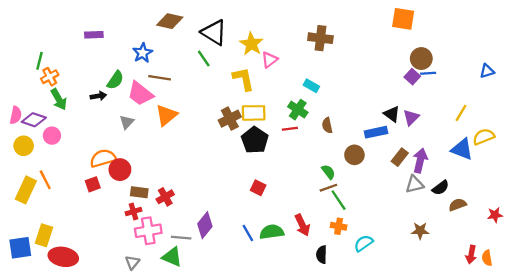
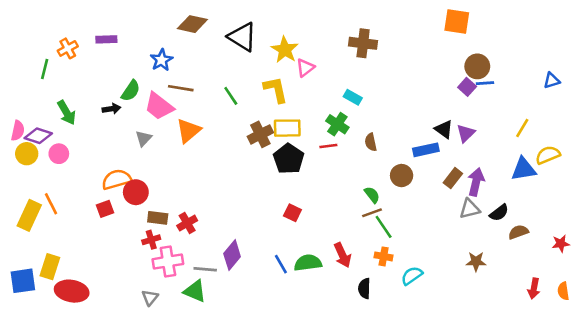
green line: (204, 59) -> (231, 96), moved
orange cross: (50, 77) -> (68, 48), moved
yellow circle: (24, 146) -> (27, 154), moved
blue triangle: (462, 149) -> (523, 169), turned -30
orange semicircle: (487, 258) -> (563, 291), moved

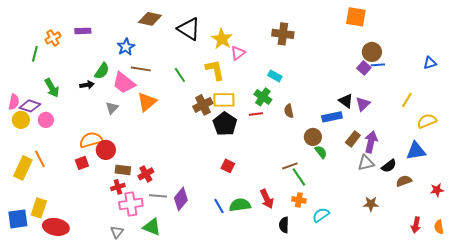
blue triangle: (523, 169) -> (416, 151), moved
green semicircle: (372, 195) -> (321, 152), moved
gray line: (205, 269) -> (158, 196), moved

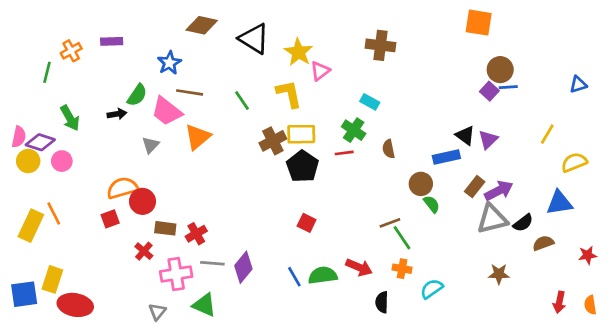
purple arrow: (371, 142) -> (499, 191), turned 50
gray triangle: (366, 163) -> (492, 219), size x1.4
red cross: (118, 187) -> (144, 251), moved, turned -32
red arrow: (267, 199) -> (359, 267), turned -42

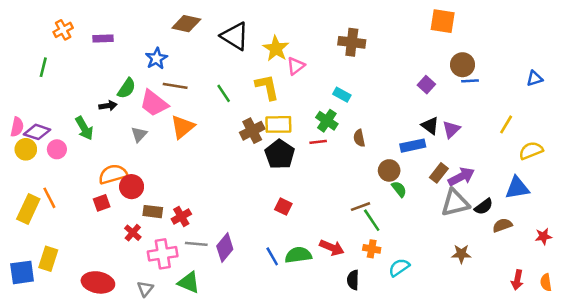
orange cross: (71, 51) -> (63, 30), moved
purple square: (489, 91) -> (426, 85), moved
green arrow: (70, 118) -> (84, 128), moved
red ellipse: (75, 305) -> (98, 282), moved

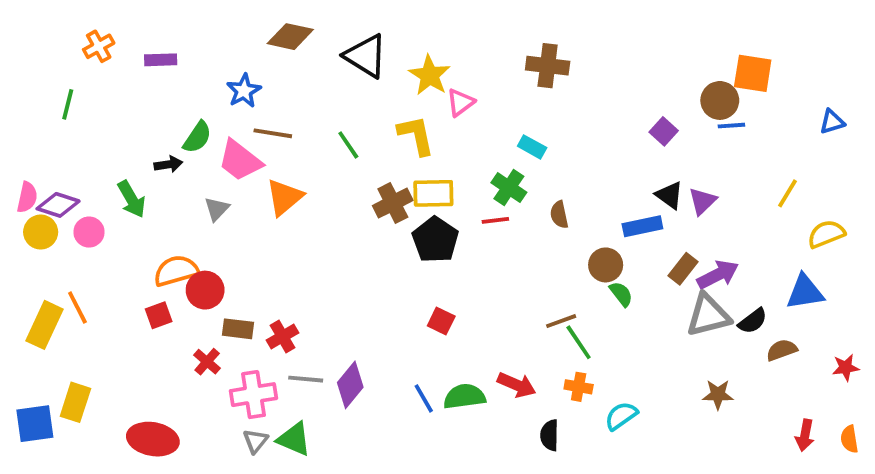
orange square: (443, 21) -> (753, 73), moved
gray triangle: (145, 289) -> (255, 441), moved

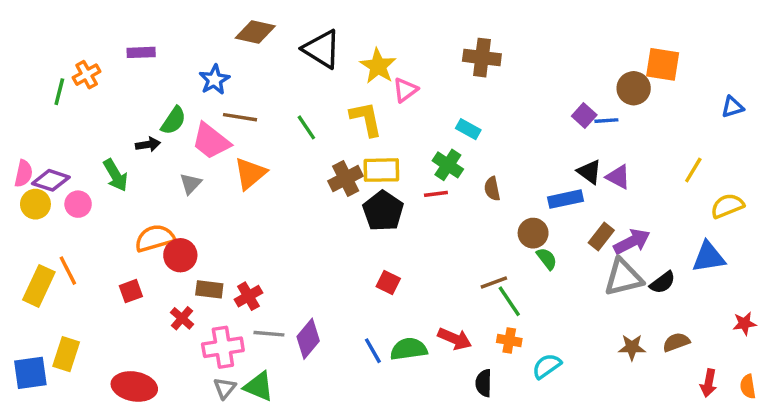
orange cross: (99, 46) -> (87, 75), moved
blue line: (731, 126) -> (606, 121), moved
purple triangle: (702, 201) -> (618, 177), turned -48
red square: (159, 315) -> (131, 291), moved
brown semicircle: (782, 350) -> (676, 342), moved

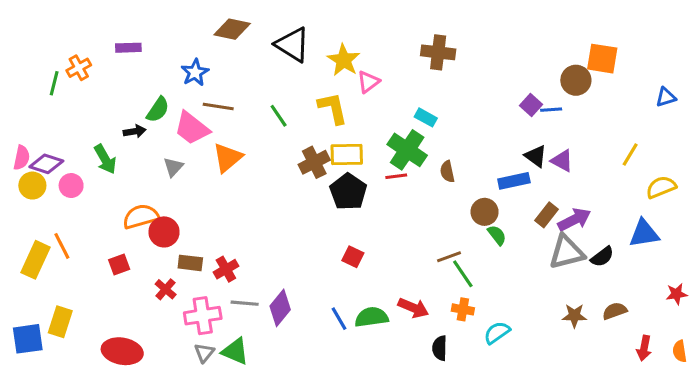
green cross: (448, 165) -> (407, 150), size x1.4

